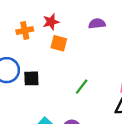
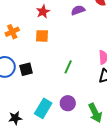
red star: (51, 22) -> (43, 12), moved
purple semicircle: (97, 24) -> (78, 10), moved

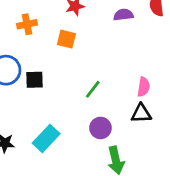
purple circle: (68, 103) -> (100, 128), moved

